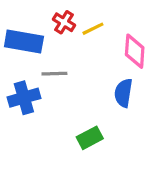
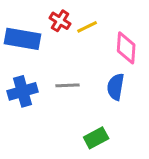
gray line: (54, 74) -> (68, 85), moved
green rectangle: (90, 138) -> (96, 138), moved

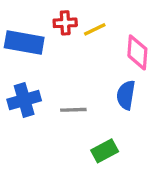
red cross: (60, 21) -> (65, 23), turned -35
gray line: (68, 85) -> (73, 110), moved

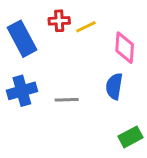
blue rectangle: (24, 43) -> (22, 39), turned 52
green rectangle: (105, 151) -> (131, 137), moved

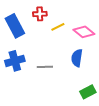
yellow line: (86, 27) -> (58, 27), moved
pink diamond: (125, 48) -> (84, 32), turned -55

